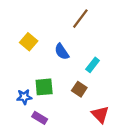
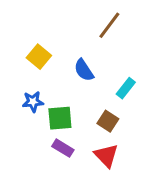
blue star: (24, 97) -> (33, 102), moved
red triangle: (100, 115) -> (106, 156), moved
purple rectangle: (40, 118) -> (63, 148), moved

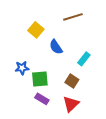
brown line: (109, 25) -> (73, 17), turned 36
yellow square: (39, 57) -> (36, 30), moved
red triangle: (106, 156) -> (71, 104), turned 30

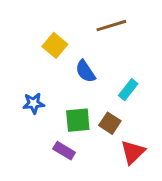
green square: (40, 79) -> (78, 120), moved
red triangle: (71, 104) -> (133, 152), moved

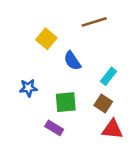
brown square: (110, 123) -> (103, 103), moved
red triangle: (133, 152) -> (112, 129), turned 50

